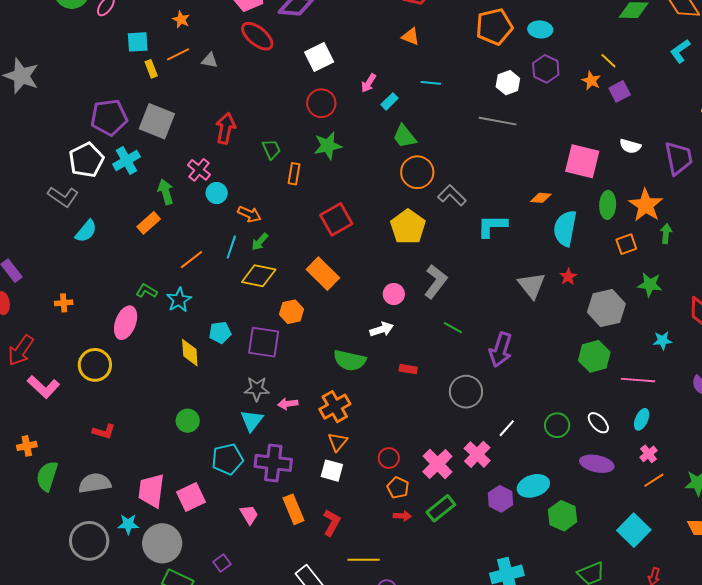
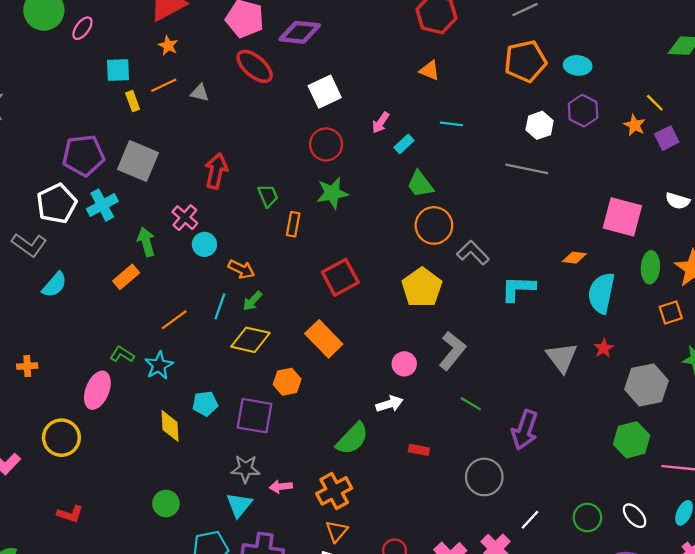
green semicircle: (350, 360) -> (352, 439), turned -60

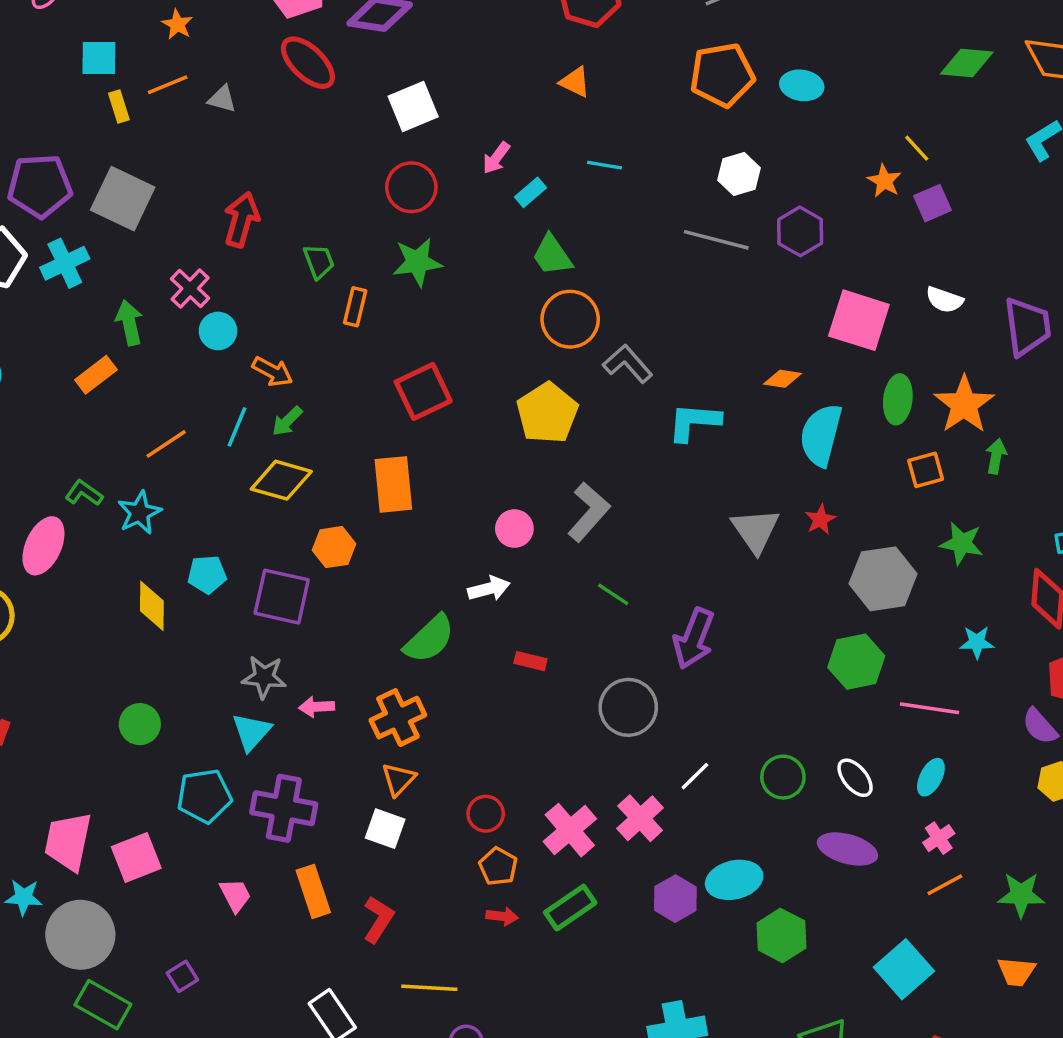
purple hexagon: (583, 111) -> (800, 231), moved
orange rectangle: (324, 339) -> (393, 484), turned 36

